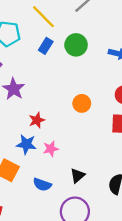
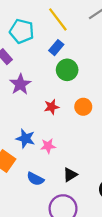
green circle: (76, 45) -> (67, 70), moved
red star: (37, 120) -> (52, 107), moved

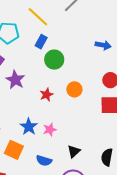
blue star: (25, 139) -> (29, 127), turned 30

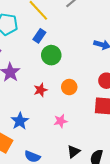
pink star: (50, 130) -> (61, 121), moved
black triangle: (74, 151) -> (74, 152), moved

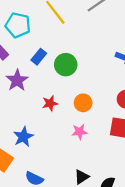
blue rectangle: (39, 36) -> (39, 57), moved
pink star: (61, 121) -> (80, 132), moved

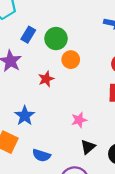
orange circle: (83, 103) -> (71, 60), moved
pink star: (80, 132) -> (79, 120), moved

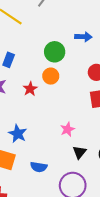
green circle: (56, 39) -> (55, 52), moved
red star: (46, 79) -> (30, 89), moved

